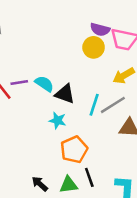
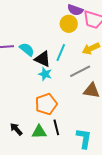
cyan line: (94, 105) -> (61, 53), moved
cyan star: (58, 120) -> (45, 74), moved

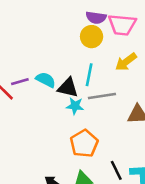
gray line: (80, 71) -> (102, 96), moved, turned 30
black line: (56, 127) -> (116, 170), moved

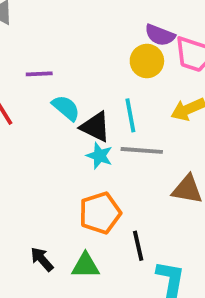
cyan line: (89, 75) -> (130, 115), turned -35
purple line: (20, 82) -> (39, 74), moved
black line: (116, 170) -> (138, 246), moved

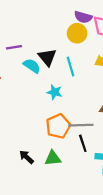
black triangle: (95, 127) -> (47, 57), moved, turned 30
gray line: (142, 150) -> (81, 125), moved

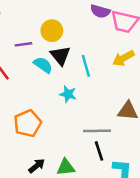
yellow circle: (77, 33) -> (52, 31), moved
orange pentagon: (58, 126) -> (28, 123), moved
black arrow: (27, 157) -> (37, 166), turned 98

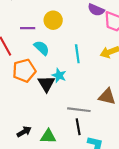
black triangle: (60, 55) -> (46, 84), moved
orange pentagon: (28, 123) -> (24, 71), moved

